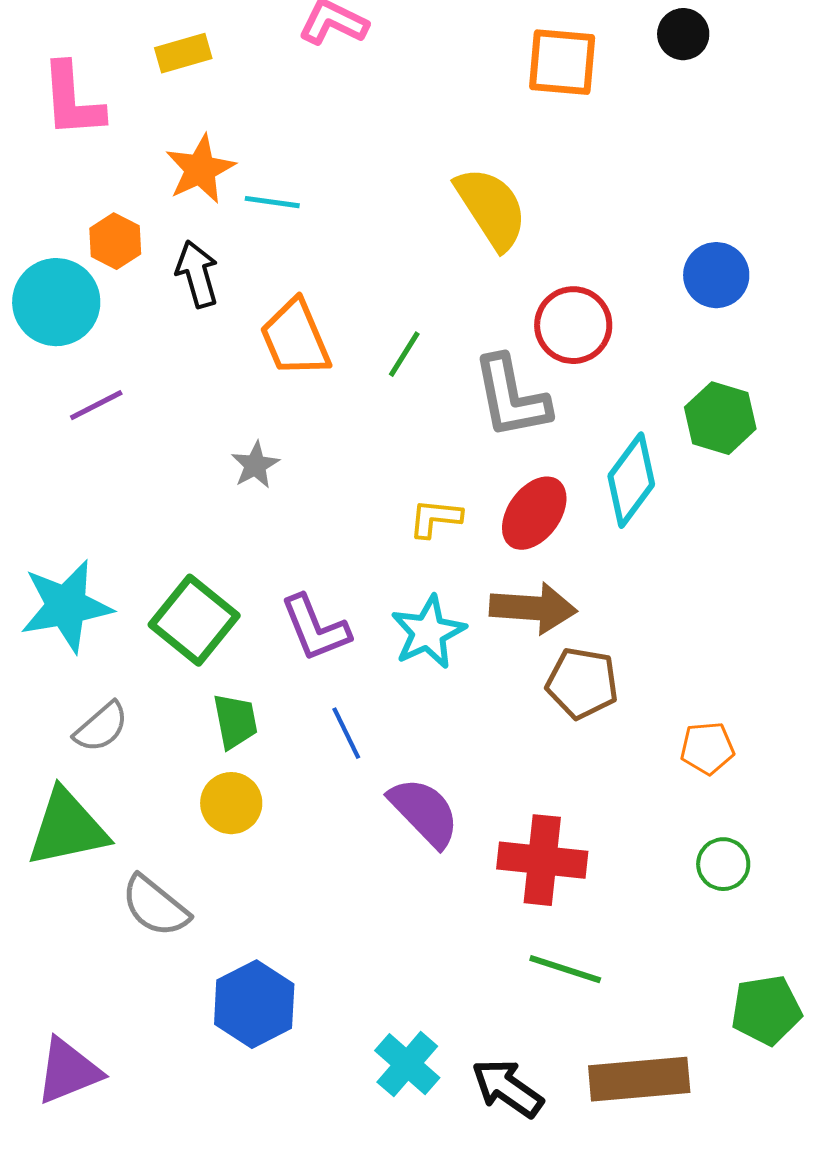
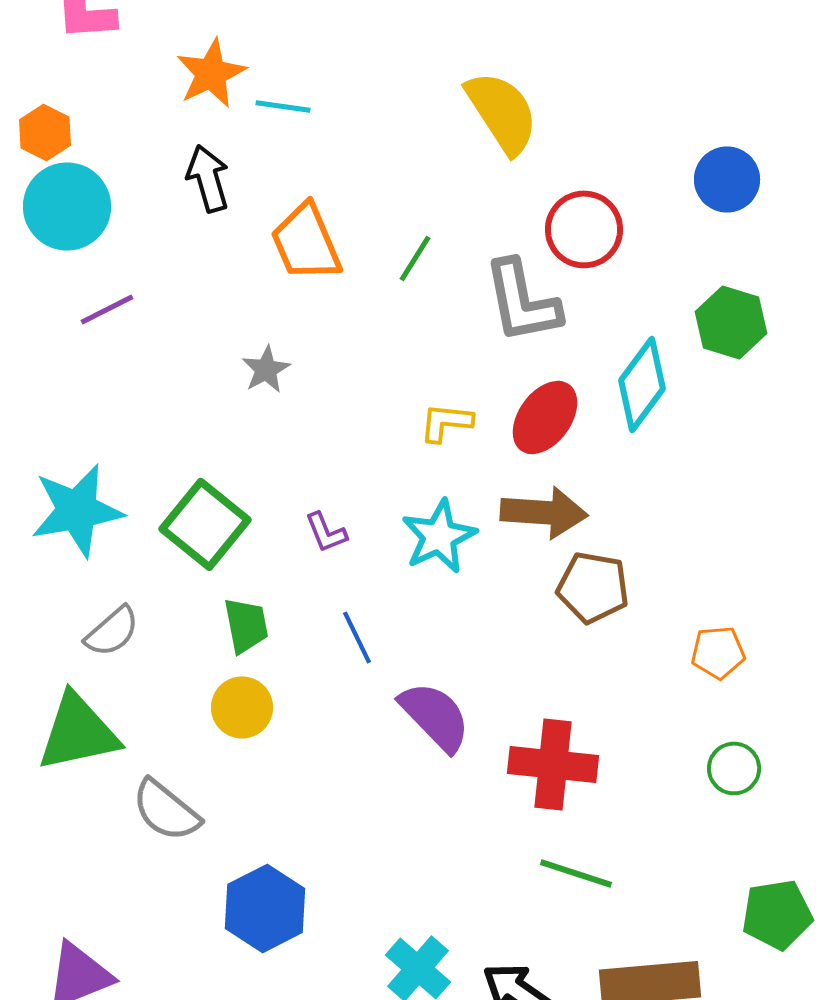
orange hexagon: (115, 241) -> (45, 132), moved
purple L-shape: (315, 628) -> (326, 532), size x0.6

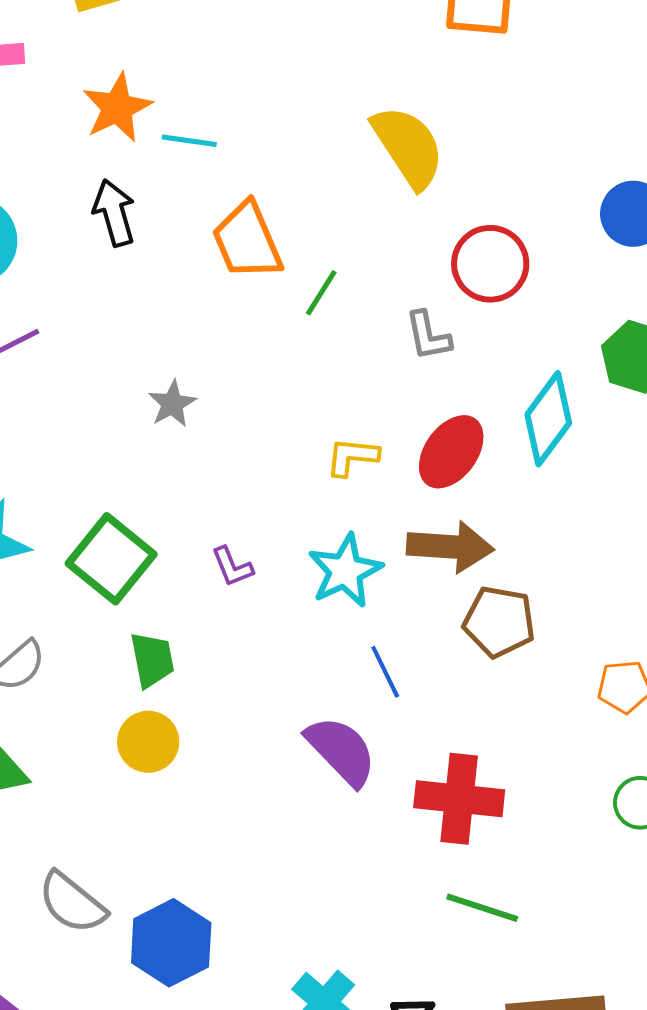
orange trapezoid: (306, 242) -> (247, 241), moved
gray L-shape: (522, 301) -> (428, 336), size x0.6
blue line: (357, 637) -> (385, 672), moved
gray semicircle: (166, 810) -> (72, 903), moved

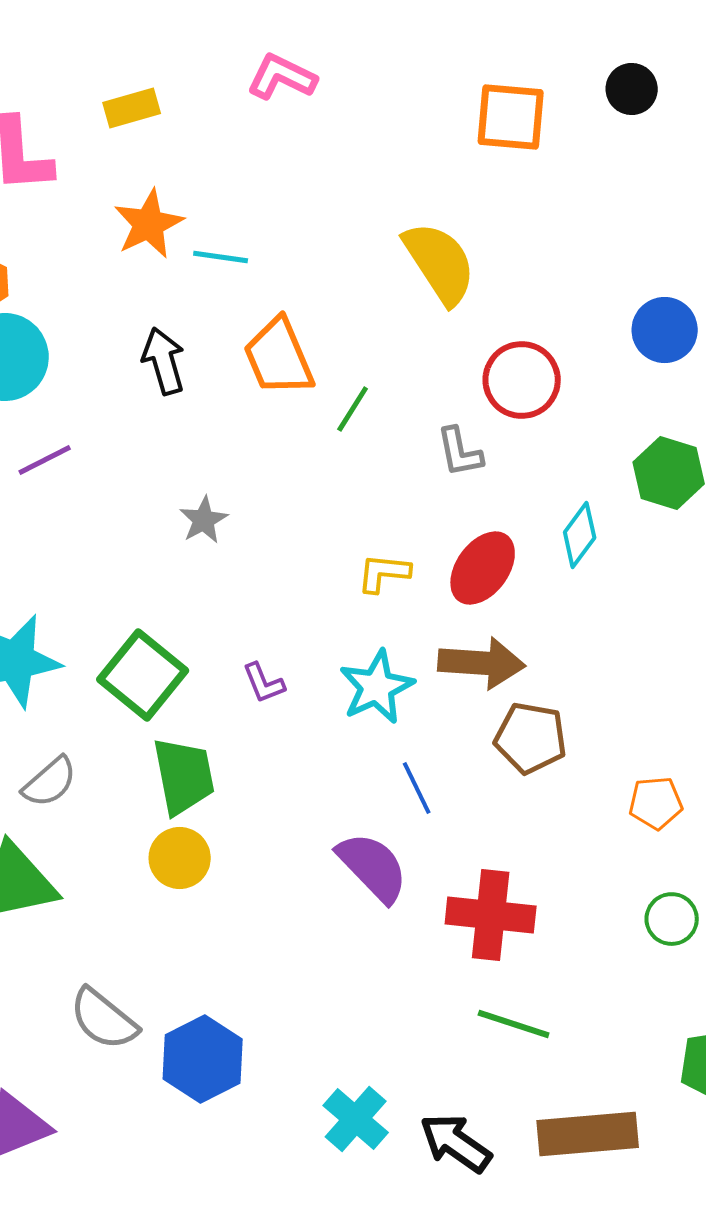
black arrow: (114, 213) -> (164, 361), moved
cyan diamond: (548, 419) -> (580, 535), size x0.7
green trapezoid: (152, 660) -> (184, 776), size x1.4

